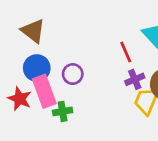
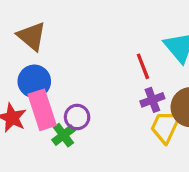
purple circle: (73, 74) -> (77, 117), moved
green cross: (63, 111) -> (63, 135), turned -30

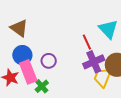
purple cross: (152, 100) -> (94, 62), size x1.5
purple circle: (77, 117) -> (49, 61), moved

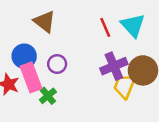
brown triangle: (19, 28) -> (45, 22), moved
red line: (87, 42) -> (105, 27), moved

